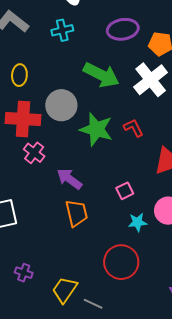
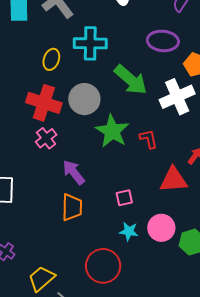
cyan cross: (62, 30) -> (90, 43), moved, size x1.5

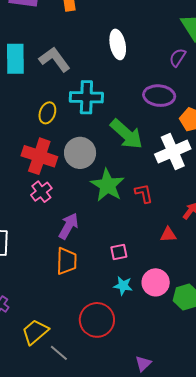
purple arrow: (74, 172) -> (69, 226), turned 68
red triangle: (173, 180) -> (168, 235), size x0.6

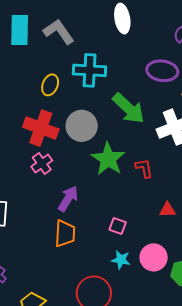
pink square: (119, 252) -> (118, 226), turned 30

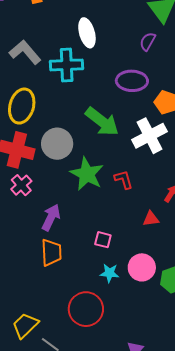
cyan cross: (90, 70) -> (67, 65), moved
yellow ellipse: (50, 85) -> (22, 106), size x1.6

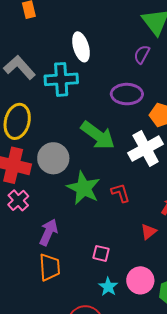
red triangle: (151, 219) -> (149, 232), turned -30
cyan star: (110, 273) -> (108, 287), turned 30

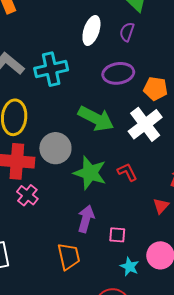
white ellipse: (81, 47) -> (91, 30), moved, turned 44
purple arrow: (48, 232) -> (86, 219), moved

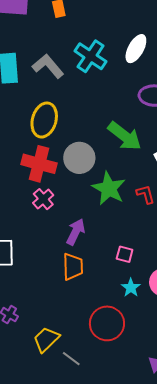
cyan cross: (51, 69) -> (90, 56), moved, turned 36
purple arrow: (86, 219) -> (76, 232), moved

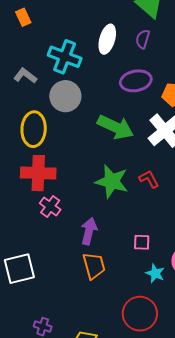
gray L-shape: (48, 66) -> (25, 76), size x0.7
gray circle: (79, 158) -> (65, 96), moved

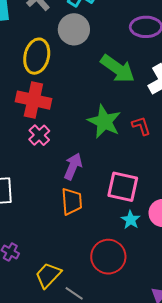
pink square: (142, 242) -> (123, 187), size x1.8

